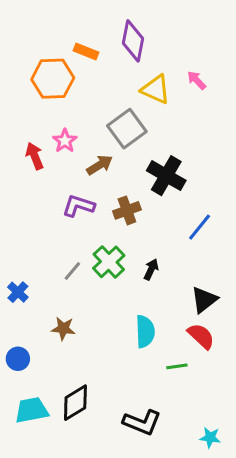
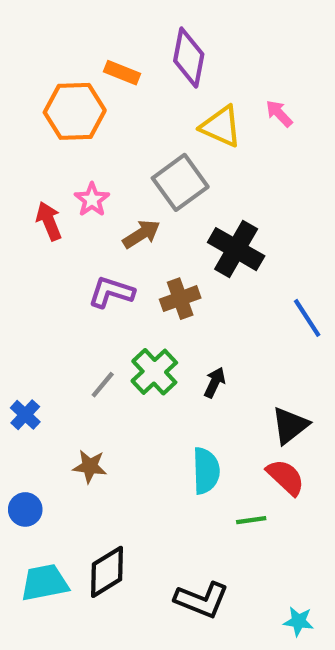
blue line: (200, 227) -> (307, 318), moved, turned -72

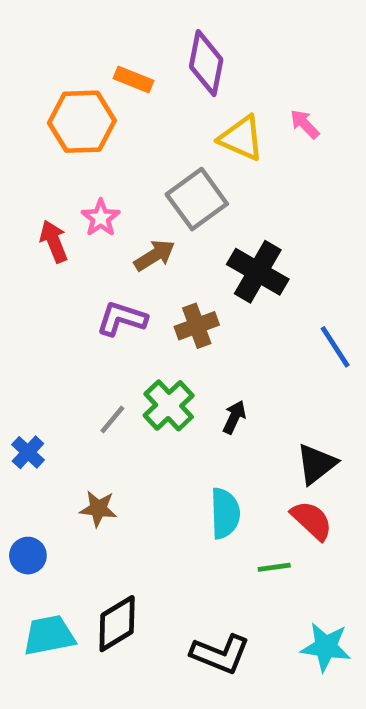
cyan star: (299, 621) -> (326, 647), moved, size x1.5

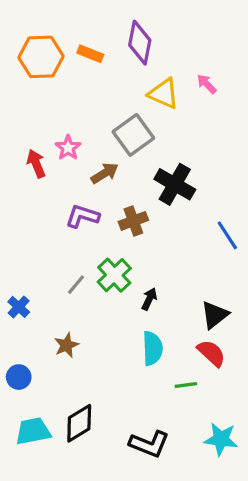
orange hexagon: (82, 122) -> (41, 57), moved
black arrow: (234, 417) -> (149, 299), moved
brown star: (98, 509) -> (66, 345), turned -30

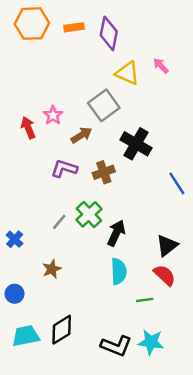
orange rectangle: (90, 54) -> (74, 27), moved, turned -30
orange hexagon: (41, 57) -> (32, 24), moved
black arrow: (149, 299) -> (116, 233), size x1.5
cyan star: (221, 439) -> (151, 342), moved

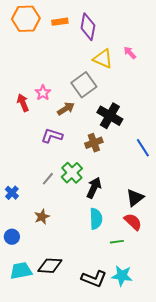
brown cross: (104, 172) -> (94, 143), moved
black diamond: (62, 330) -> (50, 266), turned 35

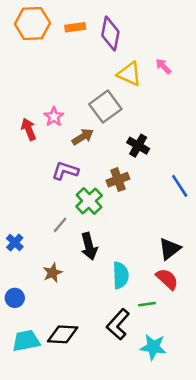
black cross: (110, 116) -> (138, 146), size x0.7
green cross: (72, 173) -> (89, 201), moved
black arrow: (94, 188) -> (89, 246), moved, turned 140
black L-shape: (94, 279) -> (118, 324), moved, turned 110

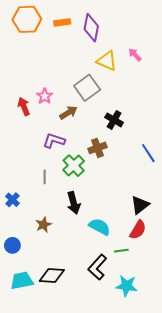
gray line: (60, 225) -> (45, 177), moved, turned -40
cyan semicircle: (121, 275) -> (100, 227), turned -60
red semicircle: (167, 279) -> (138, 230), turned 78

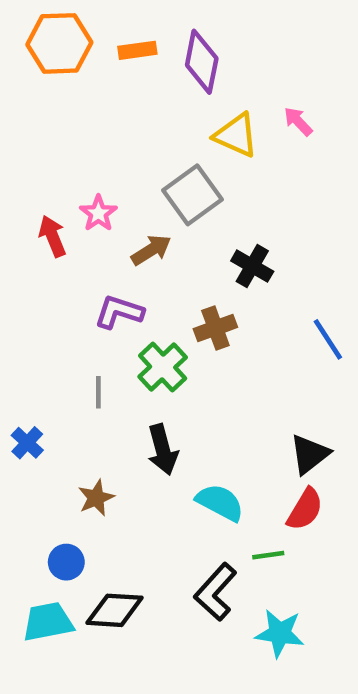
blue circle: (12, 245) -> (66, 562), moved

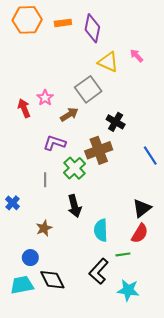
brown cross: (215, 328) -> (99, 150), size x1.4
cyan semicircle: (220, 502) -> (101, 230), turned -120
black diamond: (114, 610) -> (52, 280), turned 60

